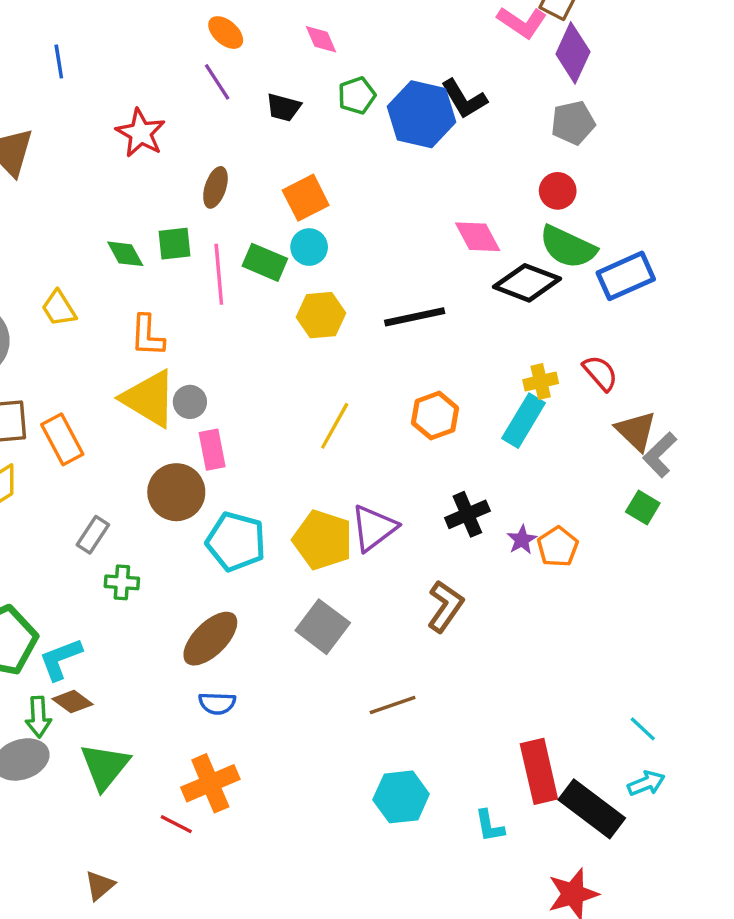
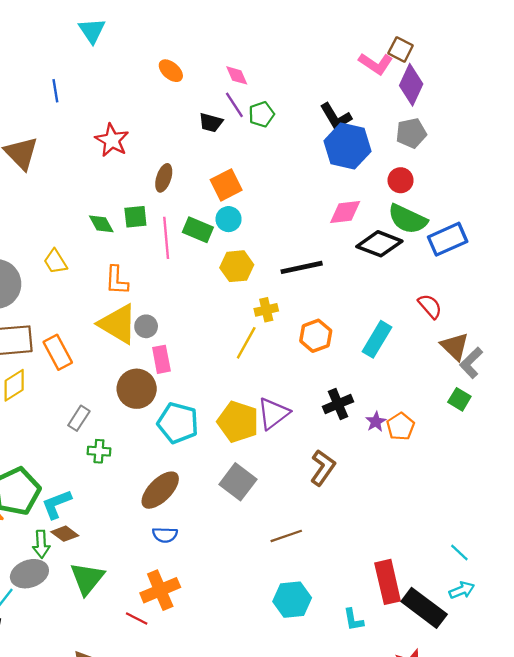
purple line: (217, 82) -> (234, 105), moved
blue hexagon: (421, 114) -> (348, 146), moved
pink diamond: (478, 237) -> (345, 212), turned -68
yellow cross: (541, 382) -> (266, 310), moved

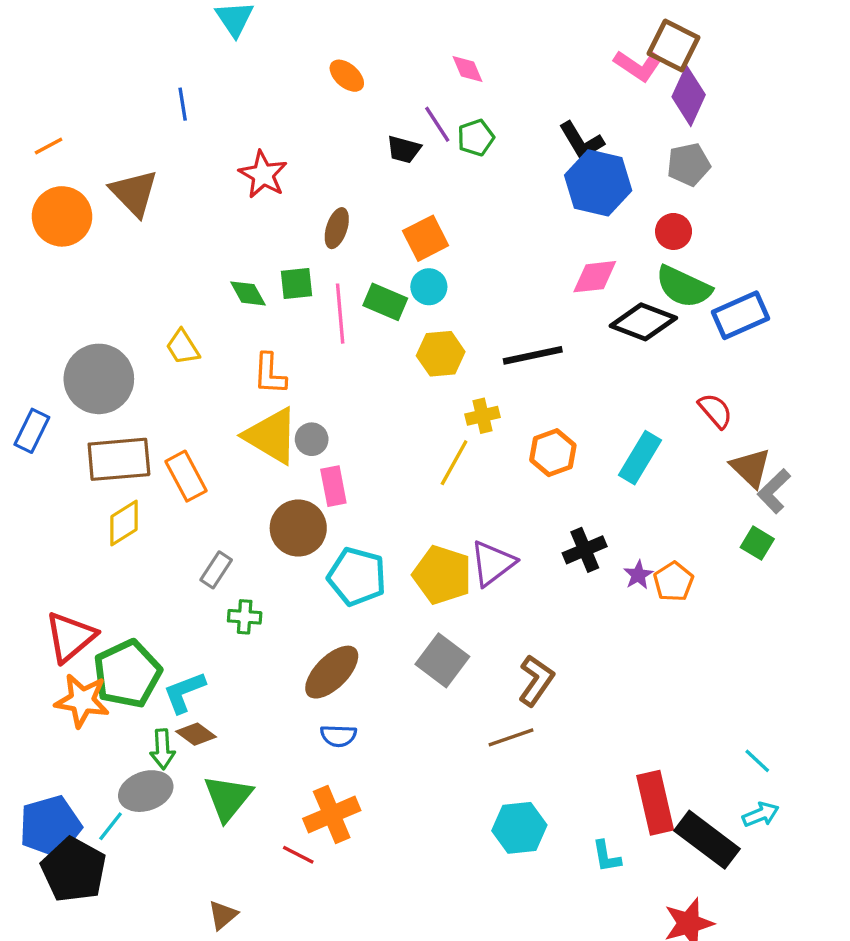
brown square: (401, 49) -> (674, 46), size x1.4
pink diamond: (237, 75) -> (467, 69), moved
brown L-shape: (323, 468) -> (536, 680), moved

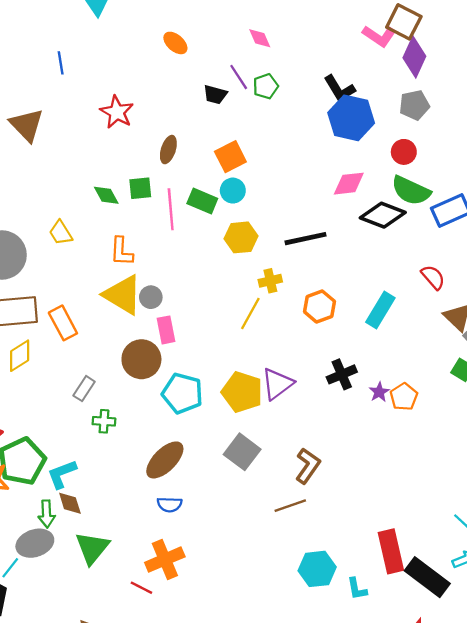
brown diamond: (196, 734) -> (70, 503), turned 36
cyan hexagon: (519, 828) -> (317, 569), moved

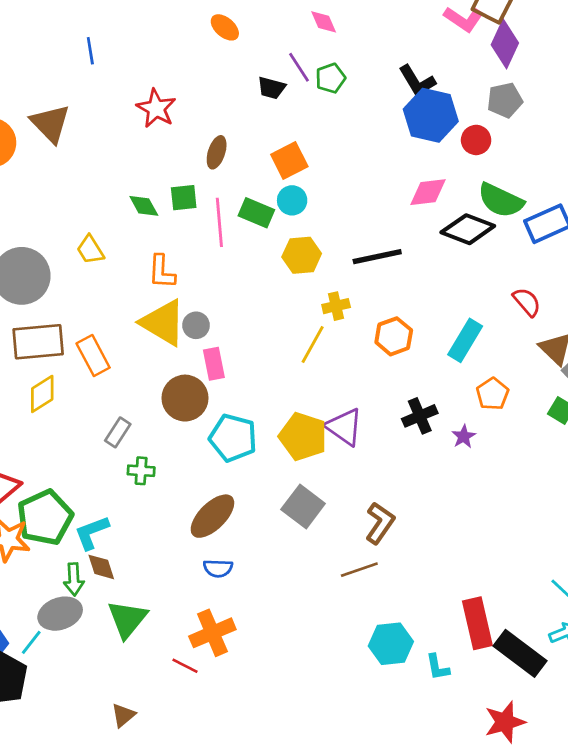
red circle: (404, 152) -> (476, 140), moved
purple triangle: (277, 384) -> (344, 427), turned -48
orange pentagon: (404, 397) -> (493, 394), moved

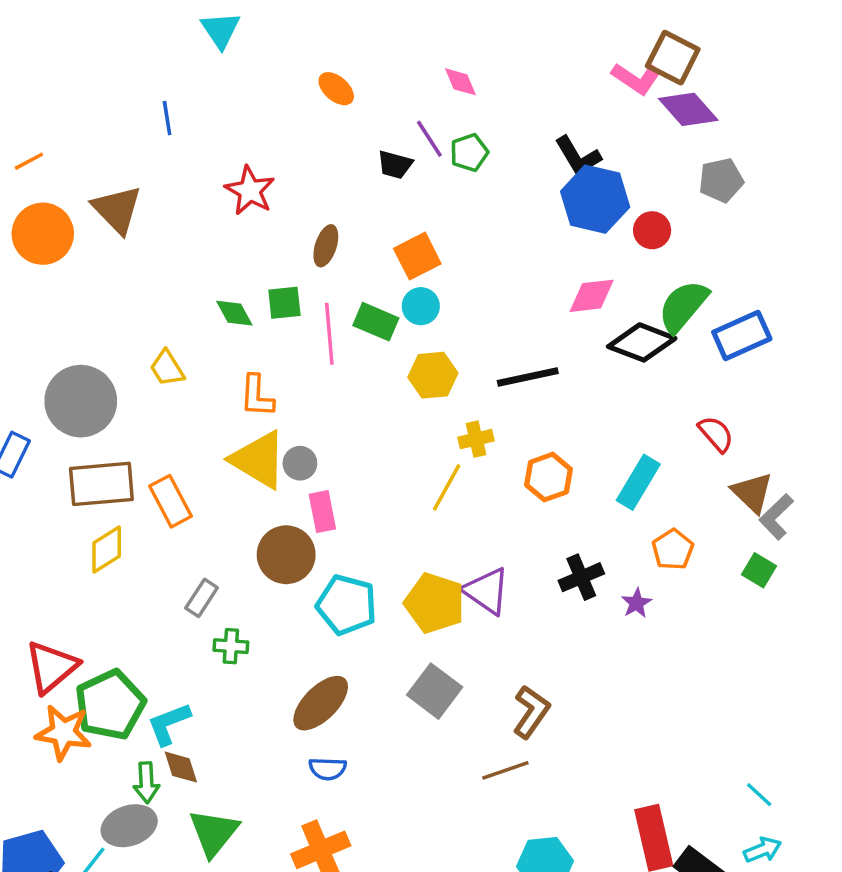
purple diamond: (505, 44) -> (688, 109), turned -66
gray pentagon: (505, 100) -> (721, 180), moved
green semicircle: (501, 200) -> (683, 306), turned 105

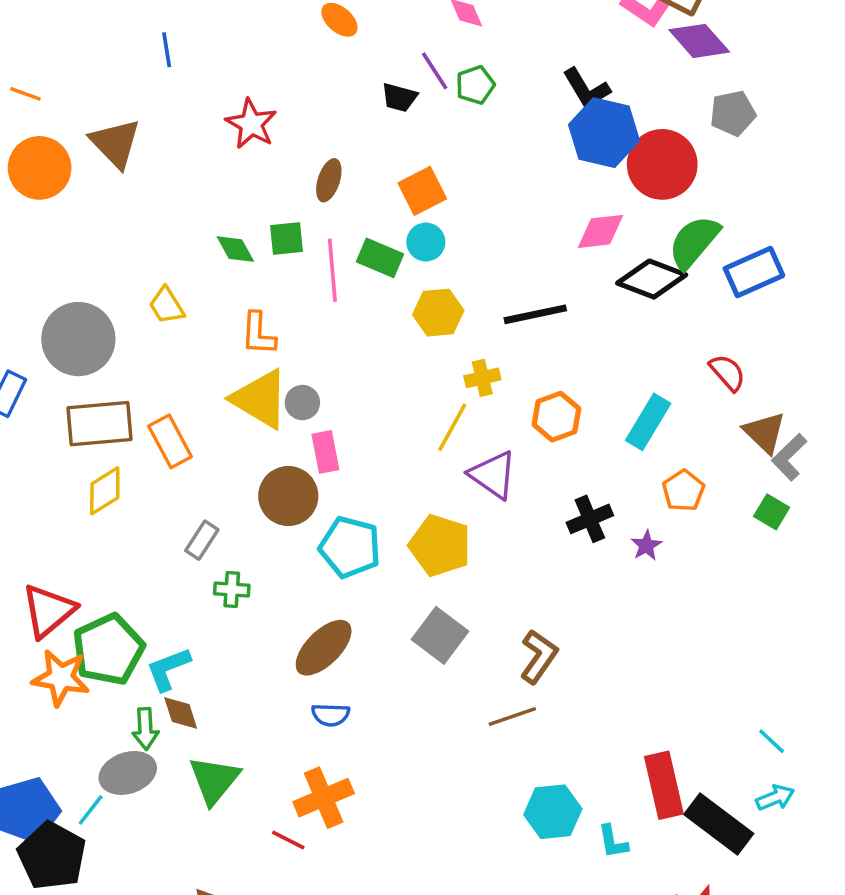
orange line: (29, 161) -> (25, 94), turned 48
red circle: (652, 230) -> (662, 164), size x1.8
purple triangle: (486, 591) -> (493, 475), moved

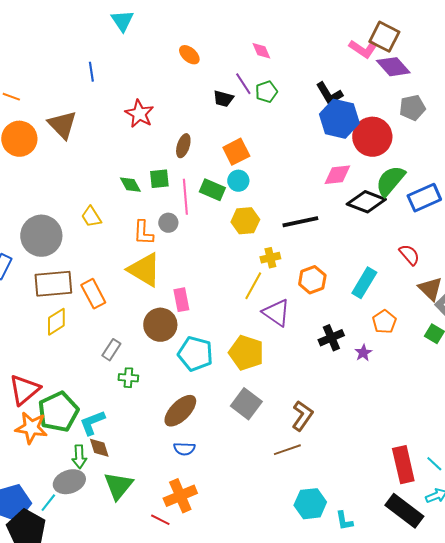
gray circle: (302, 403) -> (168, 223), moved
red rectangle: (664, 785) -> (403, 465), moved

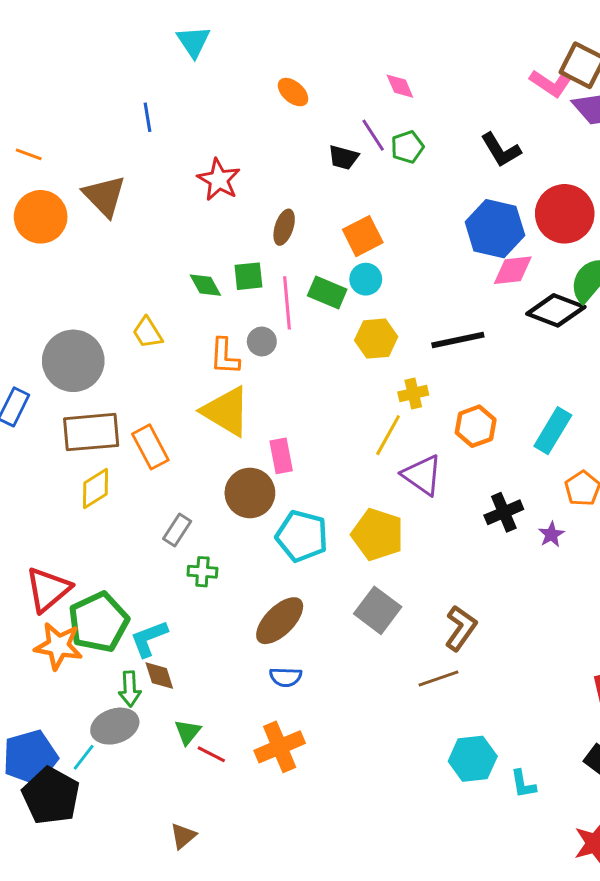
blue hexagon: (339, 119) -> (495, 229), moved
green triangle: (118, 486) -> (188, 732), size x0.6
red line: (160, 520) -> (211, 754), moved

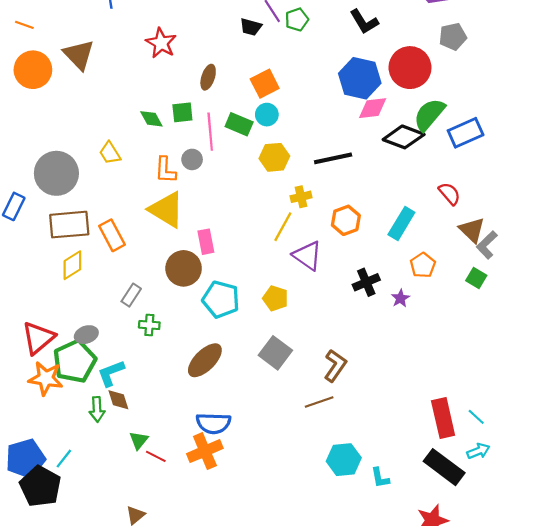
yellow pentagon: (378, 535) -> (275, 298), size x0.7
blue semicircle: (286, 677) -> (213, 423), moved, size x1.5
gray ellipse: (115, 726) -> (86, 335), moved, size x0.7

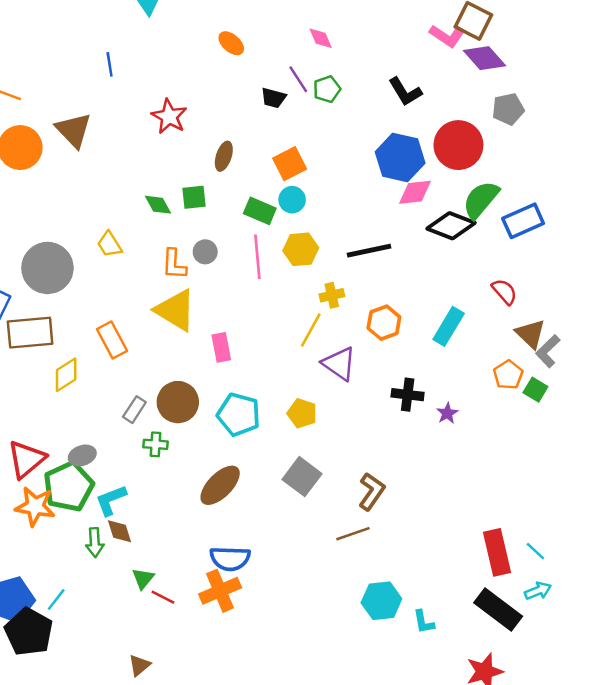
pink line: (210, 132) -> (257, 257), moved
brown rectangle: (69, 225) -> (30, 333), moved
orange pentagon: (423, 265) -> (508, 375), moved
brown circle: (184, 268) -> (178, 402), moved
black cross: (366, 282) -> (408, 395), turned 30

